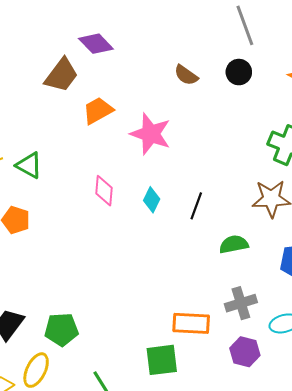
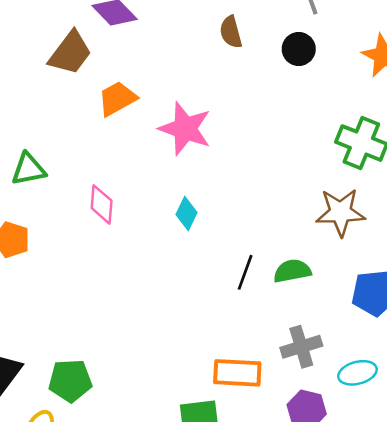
brown semicircle: (186, 75) -> (231, 32), moved, turned 40
green triangle: (29, 165) -> (28, 169), turned -40
pink diamond: (104, 191) -> (102, 204), moved
black line: (196, 206) -> (245, 272), moved

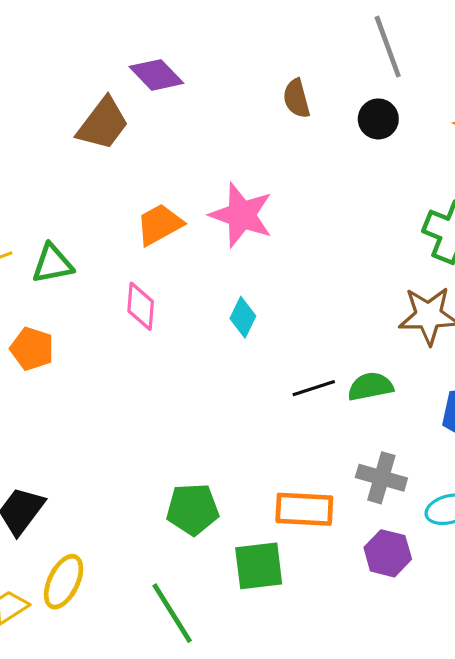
orange trapezoid: (117, 99) -> (160, 224), moved
black line: (245, 272) -> (314, 388), turned 52
gray cross: (301, 347) -> (381, 478), turned 33
green pentagon: (70, 381) -> (193, 509), moved

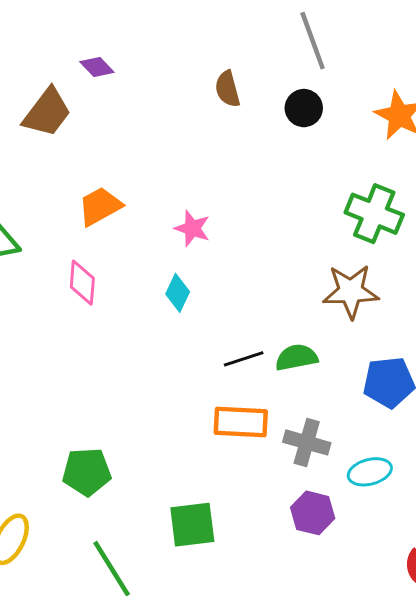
purple diamond: (156, 75) -> (97, 67), size x0.7
pink star: (241, 215) -> (192, 228), moved, size x0.6
green pentagon: (193, 509) -> (87, 472), moved
orange rectangle: (304, 509) -> (241, 422), moved

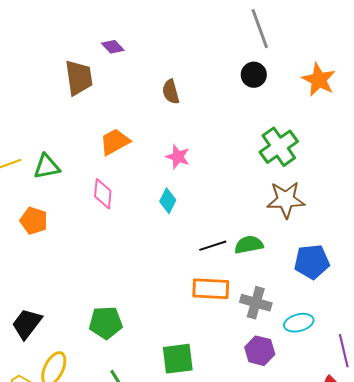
brown semicircle: (227, 89) -> (171, 92), moved
brown trapezoid: (47, 112) -> (79, 78), turned -45
green cross: (374, 214) -> (279, 147), moved, turned 33

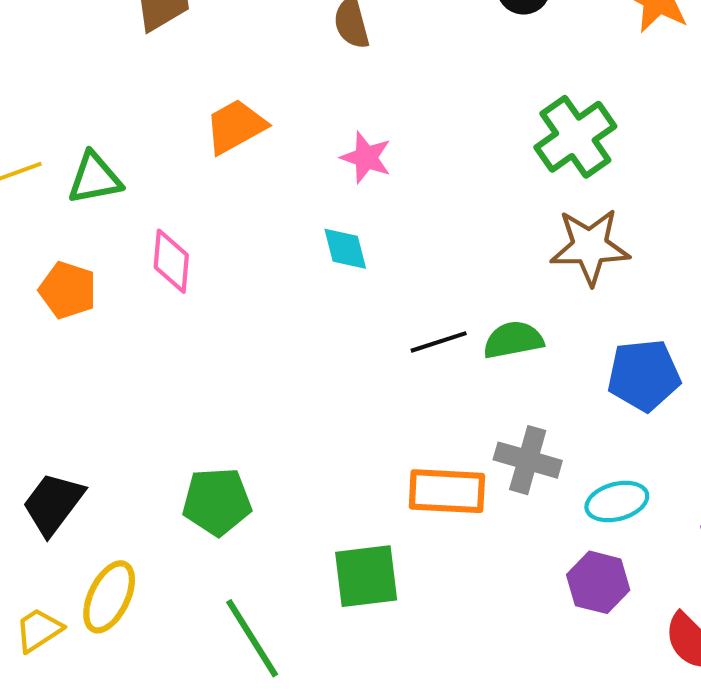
pink diamond: (103, 194) -> (171, 261), moved
cyan diamond: (168, 201) -> (345, 249), turned -40
orange rectangle: (211, 289) -> (447, 491), moved
purple hexagon: (260, 351) -> (598, 582), moved

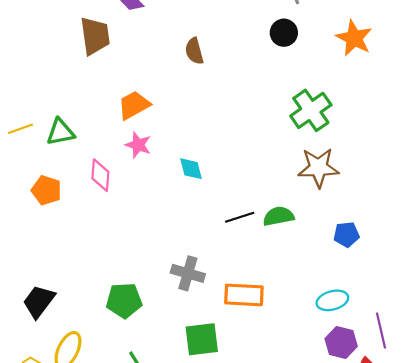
pink star: (366, 158) -> (138, 145), moved
blue pentagon: (644, 375) -> (346, 235), size x0.7
gray cross: (528, 460) -> (188, 273), moved
purple hexagon: (598, 582) -> (341, 342), moved

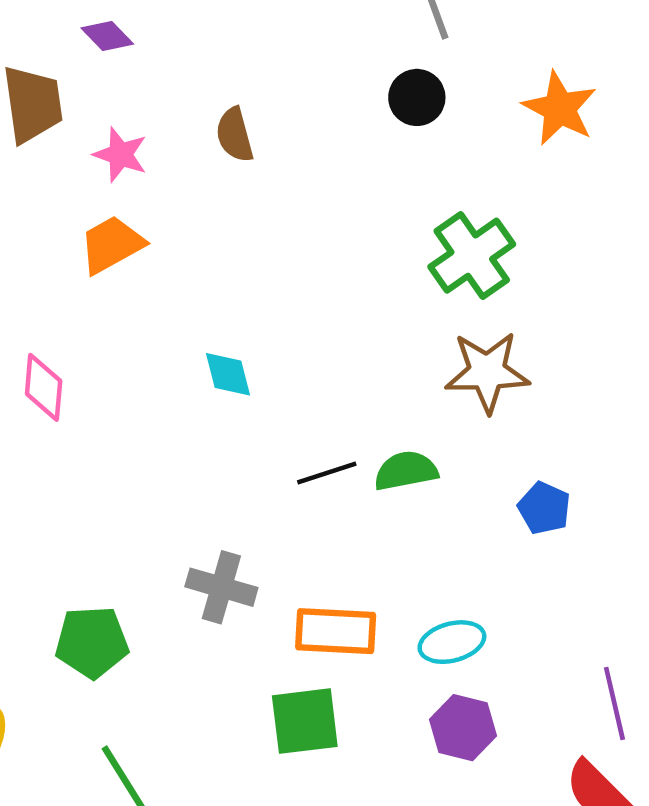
pink star: (138, 145) -> (120, 155), moved
blue pentagon: (346, 235) -> (544, 508), turned 30
cyan ellipse: (332, 300) -> (452, 642), moved
green square: (202, 339) -> (305, 721), moved
purple hexagon: (341, 342) -> (463, 728), moved

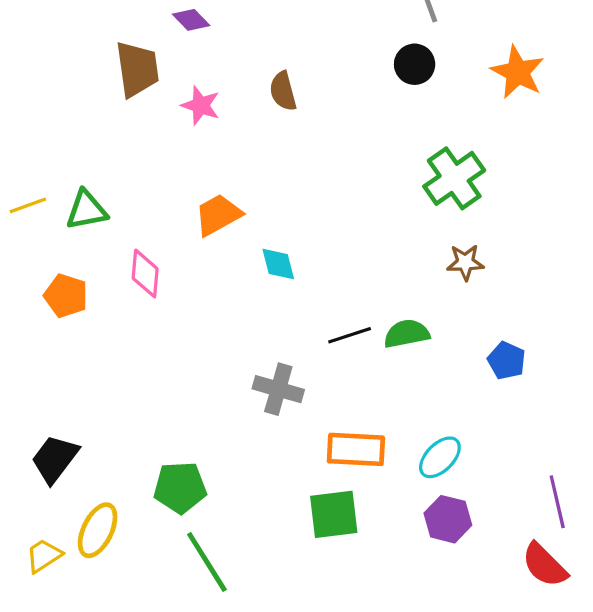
orange trapezoid: (112, 245) -> (218, 215), moved
brown star: (487, 372) -> (465, 262), size x0.6
gray cross: (221, 587) -> (278, 389), moved
green pentagon: (92, 642) -> (180, 487), moved
cyan ellipse: (452, 642) -> (440, 457), turned -30

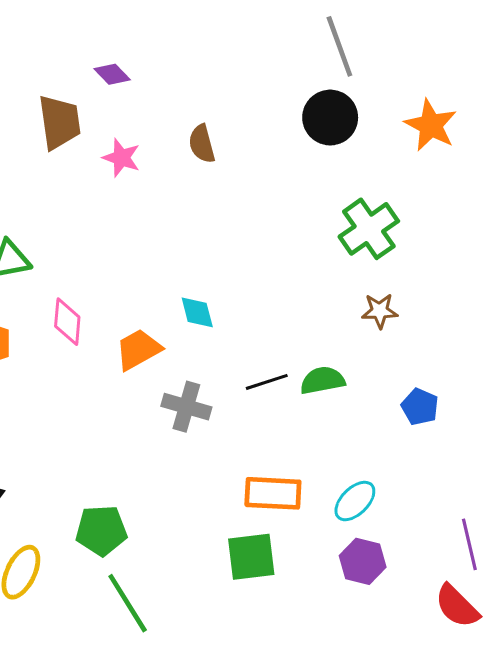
black circle: (415, 64) -> (330, 118), size x1.4
orange trapezoid: (218, 215) -> (138, 349), moved
gray cross: (278, 389) -> (186, 407), moved

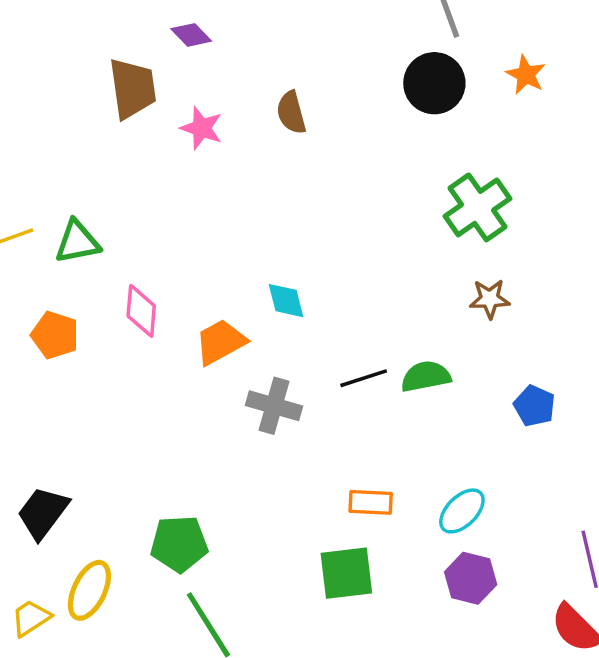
orange star: (431, 125) -> (526, 75), moved, size x0.7
orange rectangle: (273, 493) -> (371, 502), size x0.7

